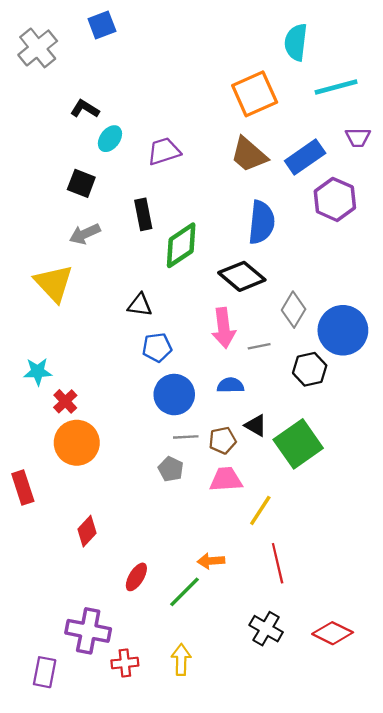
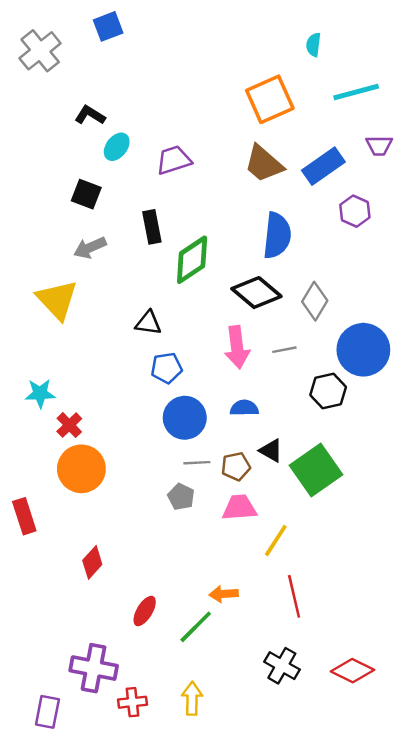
cyan semicircle: (296, 42) -> (314, 45), size x0.6
purple hexagon: (335, 199) -> (355, 211), size x0.7
gray diamond: (294, 310) -> (315, 301), moved
gray line: (259, 346) -> (284, 350), moved

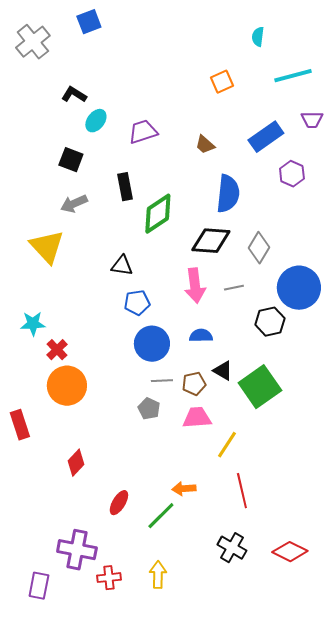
orange square: (270, 99) -> (222, 82), size x0.6
brown trapezoid: (264, 164) -> (205, 145), moved, size x0.6
black diamond: (256, 293) -> (211, 241), turned -36

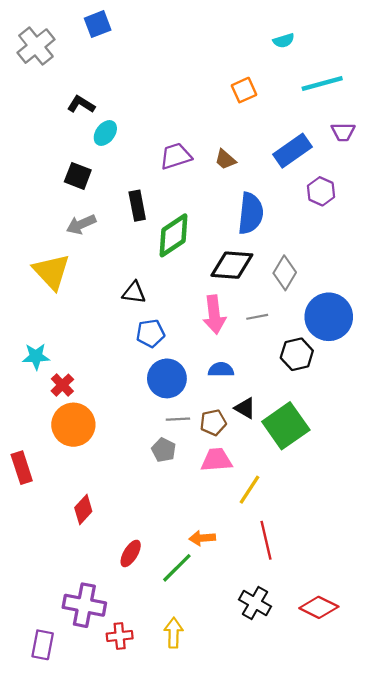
cyan semicircle: (258, 37) -> (284, 41), turned -114
purple trapezoid: (143, 132) -> (176, 156), moved

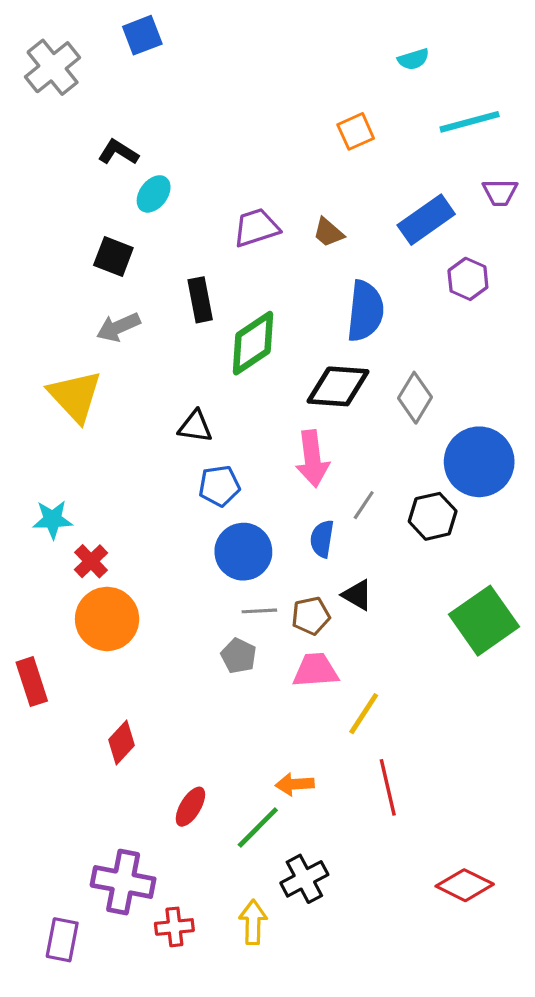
gray line: (257, 317) -> (364, 505), moved, turned -45
blue semicircle: (221, 370) -> (322, 539), turned -80
green square: (286, 426) -> (484, 621), moved
black cross: (255, 603) -> (304, 879), moved, turned 32

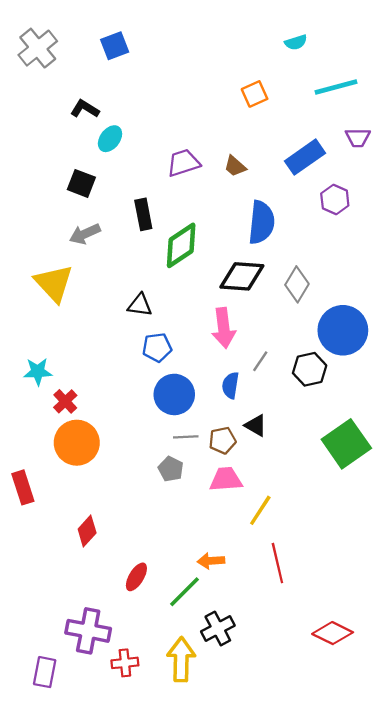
blue square: (142, 35) -> (115, 46), moved
yellow arrow: (253, 922) -> (181, 659), size x1.4

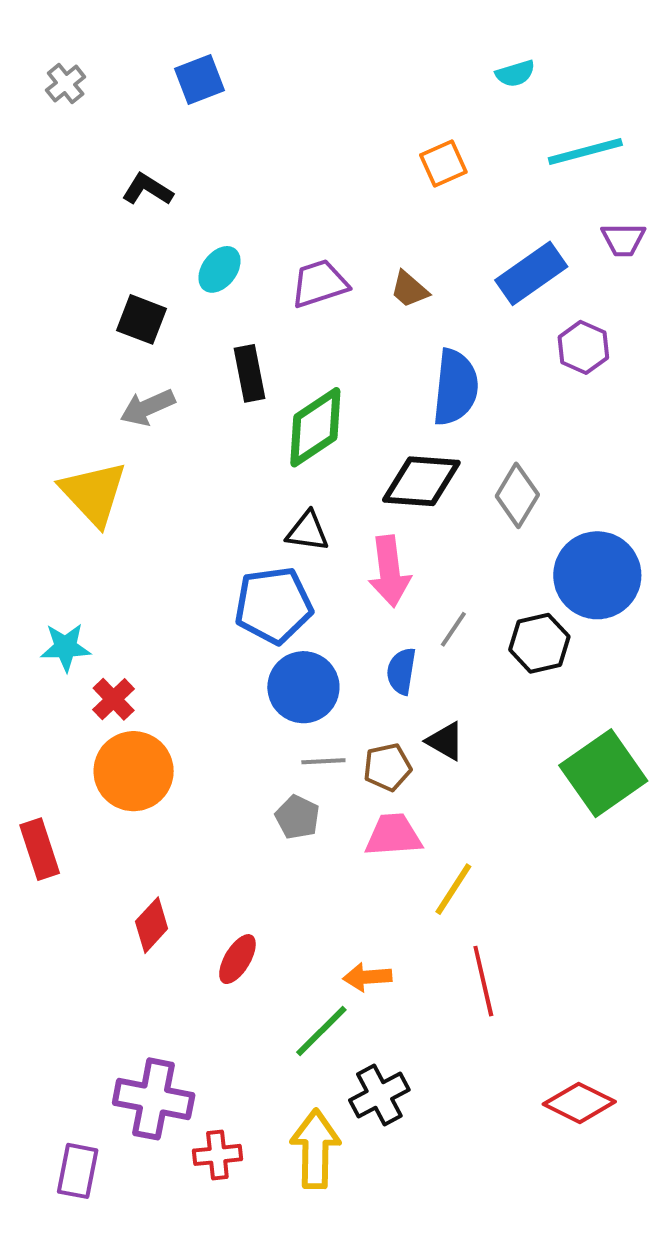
gray cross: (38, 48) -> (66, 84), size x0.6
cyan ellipse: (110, 139) -> (219, 269), moved
black triangle: (140, 305) -> (307, 531), moved
blue pentagon: (157, 347) -> (273, 605), size x1.5
red ellipse: (136, 577) -> (237, 959), moved

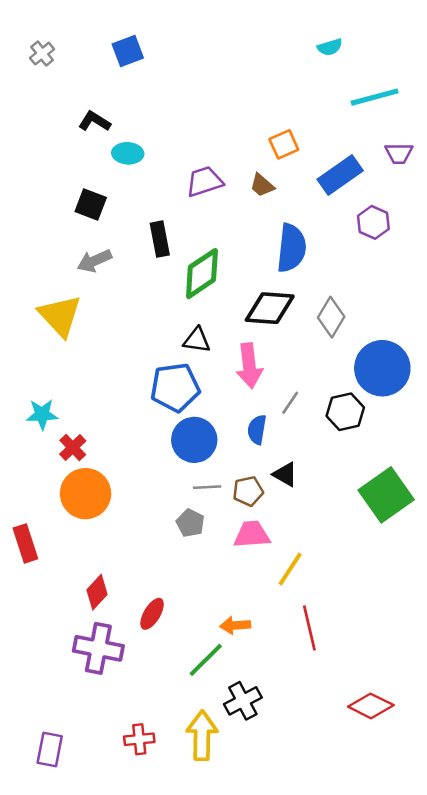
orange square: (443, 163) -> (284, 144), moved
cyan ellipse: (219, 269) -> (128, 153), moved, turned 56
purple cross: (154, 1099) -> (98, 648), moved

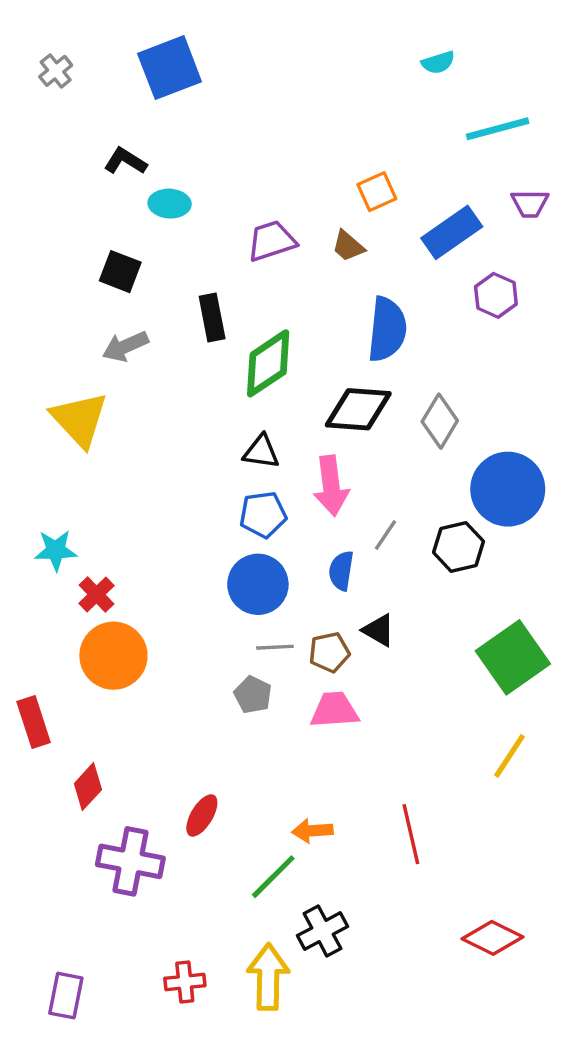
blue square: (128, 51) -> (170, 68), size x1.5
blue pentagon: (175, 387) -> (263, 515), moved, size x0.7
yellow line: (290, 569) -> (509, 756), moved
red diamond: (97, 592) -> (88, 787), moved

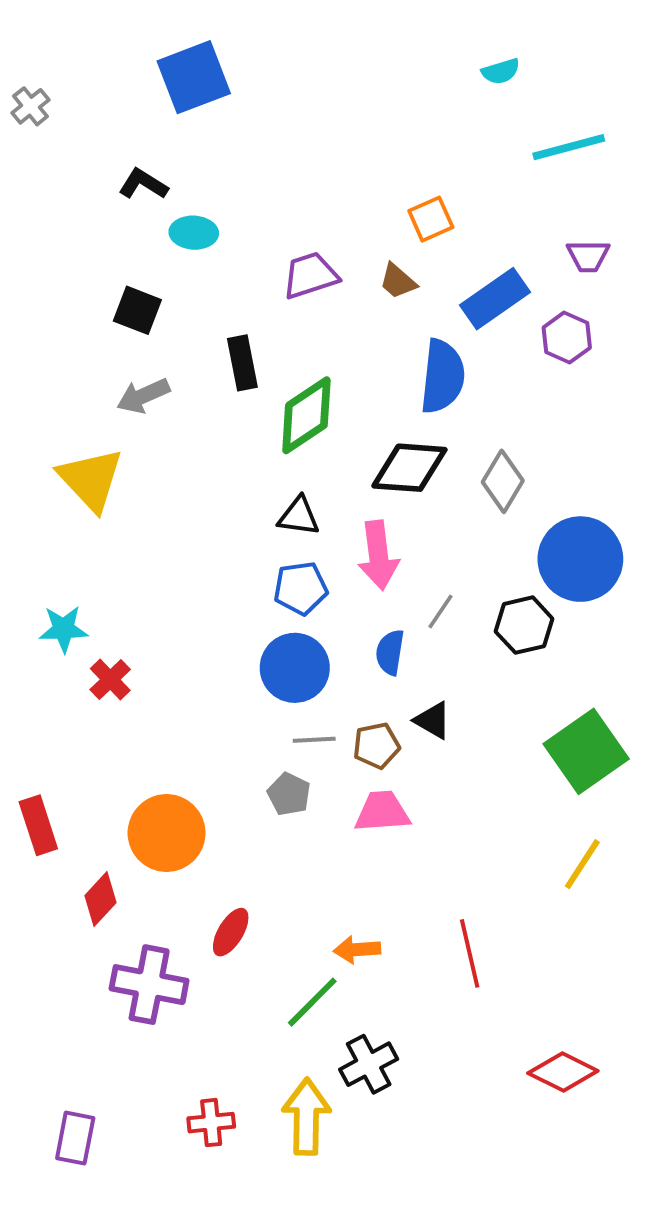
gray cross: (56, 71) -> (31, 106), moved
purple trapezoid: (530, 204) -> (588, 256), moved
blue rectangle: (452, 232) -> (495, 299), moved
orange circle: (113, 656) -> (167, 833), moved

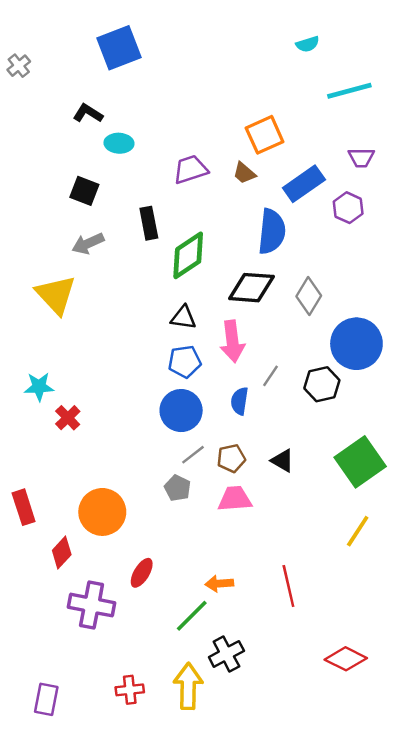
orange square: (431, 219) -> (265, 135), size x1.4
black triangle: (433, 720) -> (282, 461), moved
gray line: (314, 740) -> (193, 455), turned -35

